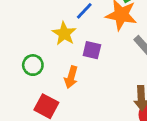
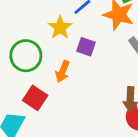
green circle: (33, 65) -> (26, 56), size x1.5

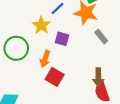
red square: (35, 98) -> (55, 77), moved

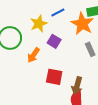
red square: (55, 77) -> (54, 77), moved, turned -36

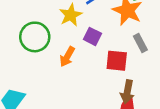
red square: (54, 77) -> (117, 61), moved

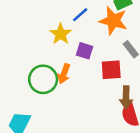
green circle: (35, 37) -> (43, 79), moved

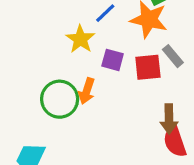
red square: (111, 70) -> (148, 67), moved

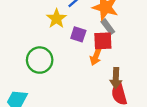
gray rectangle: (173, 56) -> (108, 27), moved
orange arrow: (87, 91) -> (96, 56), moved

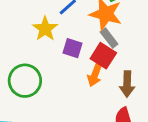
red square: (103, 41) -> (103, 56), turned 36
brown arrow: (116, 78) -> (127, 84), moved

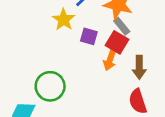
green circle: (25, 81) -> (50, 86), moved

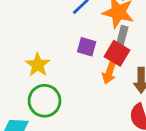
yellow star: (64, 20) -> (38, 65), moved
gray rectangle: (122, 26) -> (122, 36), turned 54

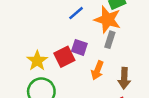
red square: (117, 53) -> (64, 57), moved, turned 30

